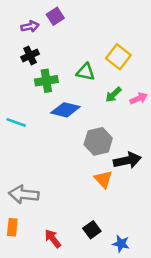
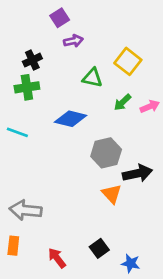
purple arrow: (30, 26) -> (73, 41), moved
green cross: (46, 81) -> (27, 87), moved

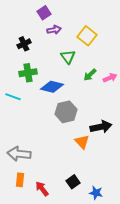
yellow square: (128, 61) -> (87, 36), moved
green triangle: (92, 78) -> (68, 57), turned 42
green cross: (27, 87) -> (28, 73), moved
gray hexagon: (106, 153) -> (66, 112), moved
orange rectangle: (13, 246) -> (20, 180), moved

